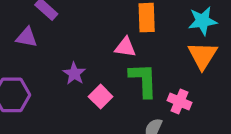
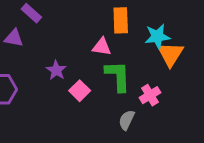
cyan star: (203, 21) -> (157, 37), moved
pink cross: (180, 101) -> (150, 95), turned 36

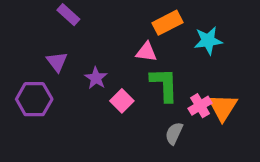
orange rectangle: (121, 20) -> (168, 23), turned 65
purple triangle: (14, 38) -> (57, 62), moved, turned 42
orange triangle: (171, 54) -> (223, 107), moved

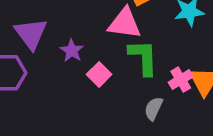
pink triangle: (146, 52) -> (125, 23), size x1.5
purple triangle: (57, 62) -> (31, 34), size x1.5

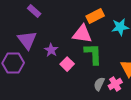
pink cross: (181, 80) -> (115, 84), moved

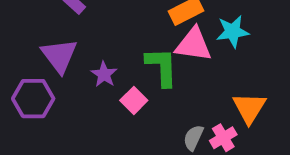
pink triangle: (82, 34) -> (193, 45), moved
green L-shape: (93, 54) -> (162, 67), moved

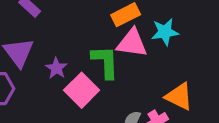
pink square: (134, 100) -> (82, 90), size x1.5
orange triangle: (249, 108) -> (179, 96), turned -36

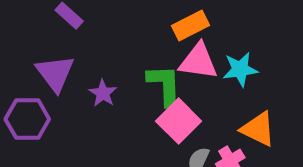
cyan star: (165, 32) -> (240, 69), moved
pink square: (82, 90) -> (179, 121), moved

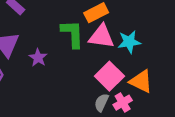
green L-shape: (165, 85) -> (72, 34), moved
pink square: (179, 121) -> (109, 76), moved

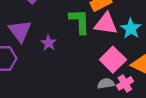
cyan star: (129, 42) -> (131, 29), turned -30
gray semicircle: (101, 103) -> (106, 83), turned 56

